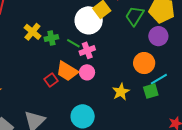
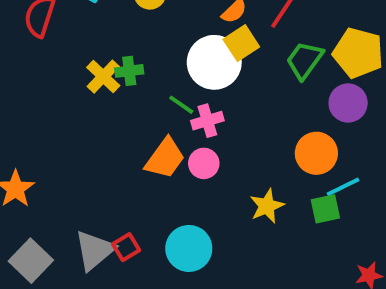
green cross: (51, 38) -> (129, 71), moved
orange trapezoid: (67, 71) -> (165, 158), turned -90
red square: (51, 80) -> (126, 247), moved

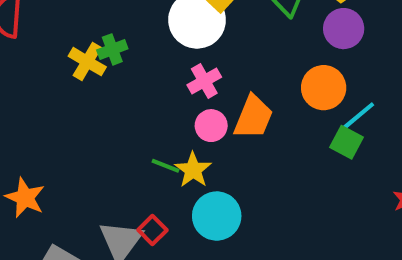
green line: (181, 105) -> (165, 166), moved
orange trapezoid: (165, 158) -> (253, 117), moved
yellow star: (267, 206) -> (193, 170), moved
green square: (325, 209) -> (346, 142), turned -36

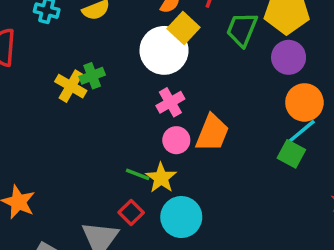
orange circle: (324, 88) -> (304, 102), moved
red square: (152, 230) -> (131, 213), moved

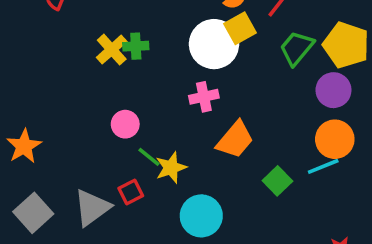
pink circle: (176, 140) -> (125, 124), moved
green square: (291, 154) -> (277, 181), moved
cyan circle: (181, 217) -> (201, 216), moved

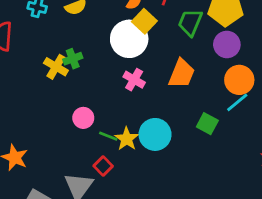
pink cross: (204, 97) -> (134, 80), turned -30
orange trapezoid: (235, 140) -> (182, 74), moved
cyan circle: (201, 216) -> (155, 134), moved

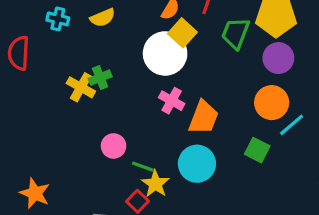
orange trapezoid: (182, 74) -> (203, 118), moved
orange circle: (239, 80) -> (272, 103), moved
yellow star: (127, 139) -> (155, 184), moved

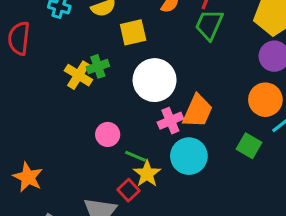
yellow square: (182, 33) -> (133, 32), moved, turned 32
green trapezoid: (236, 33) -> (209, 25), moved
white circle: (165, 53) -> (155, 80), moved
pink cross: (172, 101) -> (170, 121), moved, turned 35

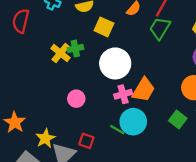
yellow square: (133, 32) -> (104, 27), turned 30
green line: (135, 156) -> (117, 130), moved
yellow star: (147, 174) -> (45, 138), moved
red square: (129, 190) -> (86, 141), turned -35

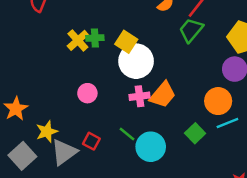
yellow square: (104, 27) -> (126, 42), moved
cyan circle: (133, 122) -> (151, 147), moved

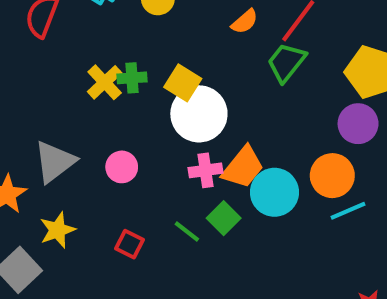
green square: (195, 133) -> (224, 218), moved
cyan circle: (151, 147) -> (274, 192), moved
gray triangle: (64, 152) -> (55, 162), moved

